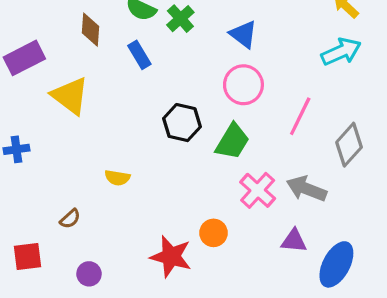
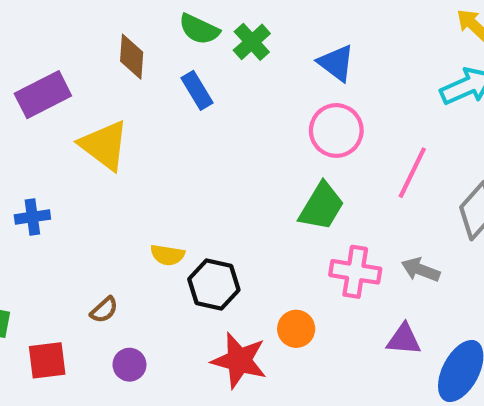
black hexagon: (182, 123) -> (214, 285), moved
gray arrow: (306, 189) -> (421, 270), size x0.7
pink cross: (258, 190) -> (355, 272), turned -33
purple circle: (89, 274) -> (129, 365), moved

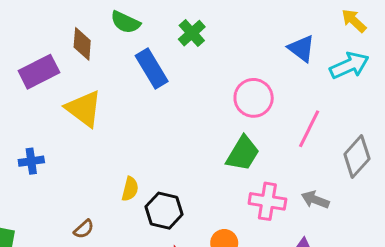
green semicircle: (199, 29) -> (125, 22), moved
brown diamond: (132, 57) -> (82, 44), moved
blue triangle: (336, 63) -> (301, 48), moved
blue rectangle: (197, 90) -> (152, 69), size x1.4
yellow semicircle: (167, 255) -> (130, 189), turned -85

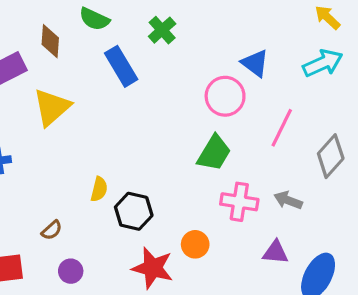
blue triangle: (301, 48) -> (255, 63), moved
yellow triangle: (84, 109) -> (52, 107), turned 42

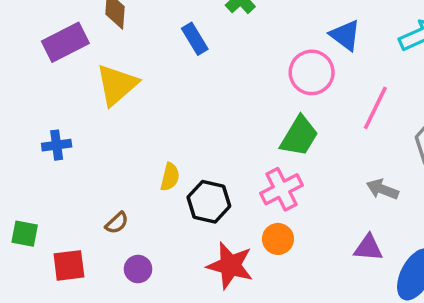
blue rectangle: (121, 66) -> (195, 39), size x0.7
pink cross: (239, 202) -> (281, 189), moved, turned -36

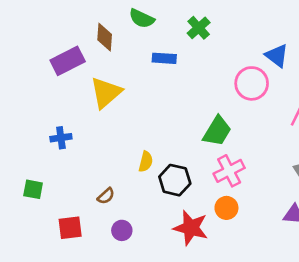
blue rectangle: (195, 39) -> (164, 58), turned -55
green trapezoid: (299, 136) -> (217, 131), moved
green square: (25, 234) -> (33, 189), moved

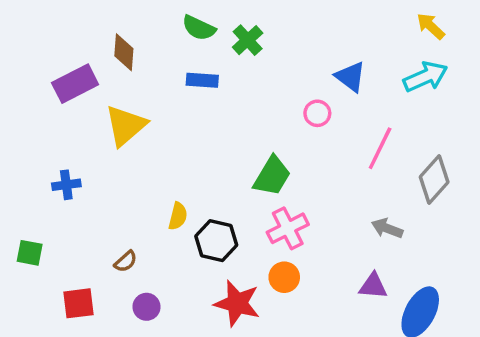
green semicircle: (142, 19) -> (199, 28), moved
pink circle: (252, 83) -> (317, 113), size x0.6

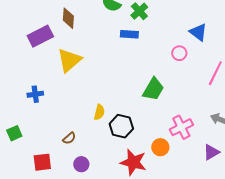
blue rectangle: (202, 80) -> (129, 34), moved
pink cross: (288, 228) -> (181, 127), moved
green square: (30, 253) -> (14, 133), turned -35
purple triangle: (373, 286) -> (211, 152), turned -36

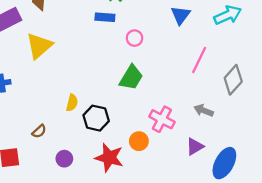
blue triangle: (198, 32) -> (181, 15), turned 30
pink circle: (179, 53) -> (134, 38), moved
pink cross: (181, 127) -> (162, 119), turned -35
purple circle: (81, 164) -> (64, 159), moved

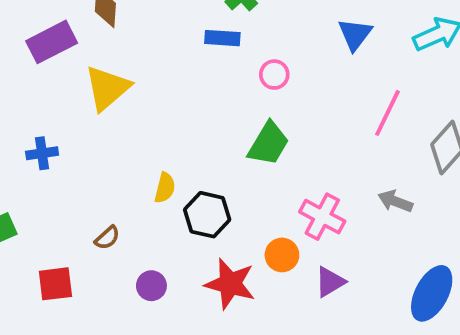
purple triangle: (195, 147) -> (330, 282), moved

